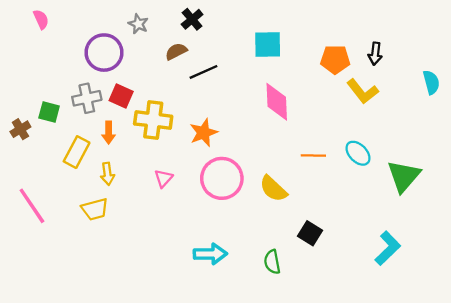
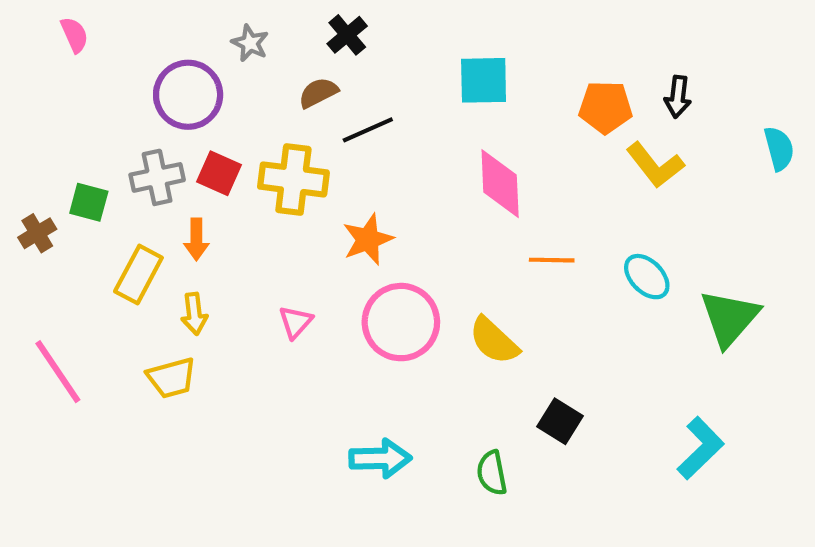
yellow cross: (153, 120) -> (293, 179), moved
orange line: (313, 156) -> (552, 260), moved

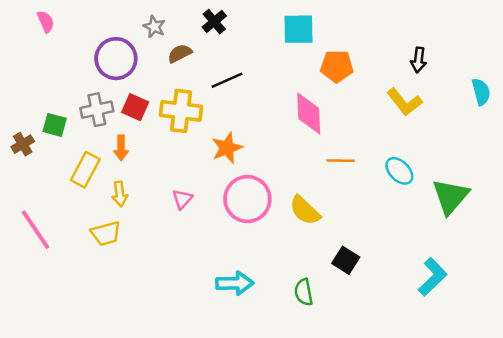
cyan square: (484, 80) -> (298, 29), moved
brown semicircle: (318, 93) -> (180, 53), moved
orange pentagon: (605, 107) -> (337, 66), moved

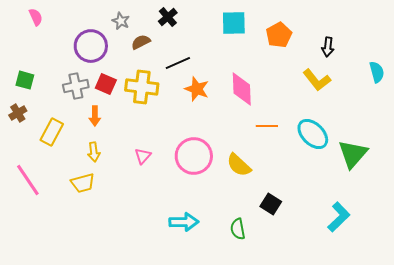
orange pentagon: (337, 66) -> (279, 35), moved, turned -30
green square: (55, 125) -> (25, 80), moved
orange star: (227, 148) -> (197, 89), moved, turned -30
yellow rectangle: (85, 170) -> (52, 132), moved
cyan ellipse: (399, 171) -> (313, 134), size x1.4

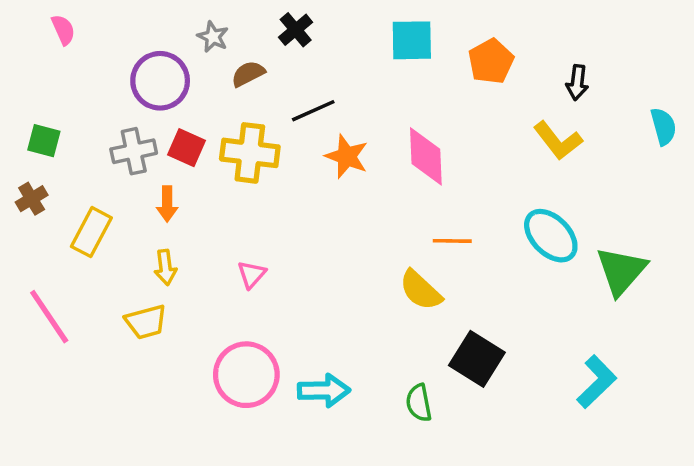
orange line: (267, 126) -> (452, 241), moved
pink circle: (194, 156) -> (246, 375), moved
black square: (271, 204) -> (477, 359), size x1.4

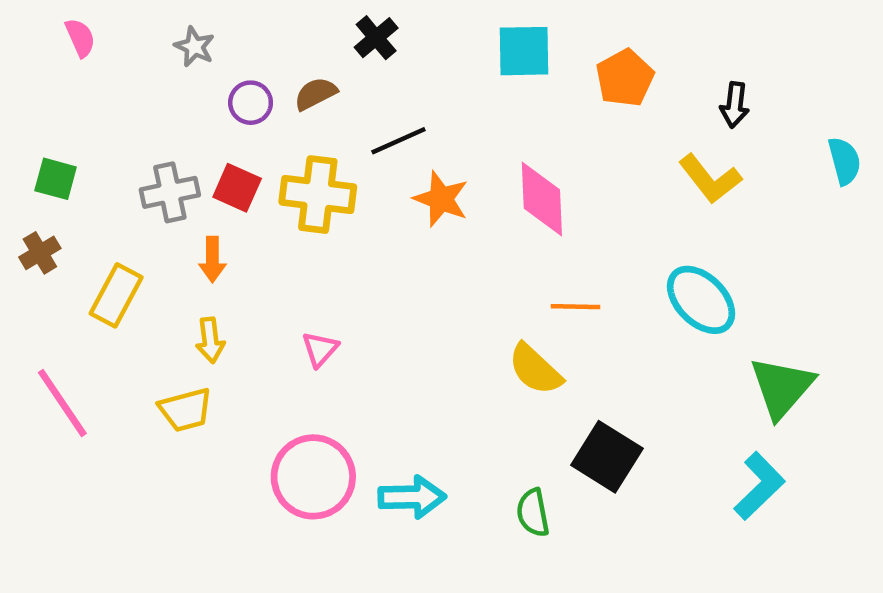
gray star: (213, 37) -> (195, 47), moved
purple circle: (160, 81) -> (251, 103), moved, size x0.6
green triangle: (621, 271) -> (782, 387), moved

